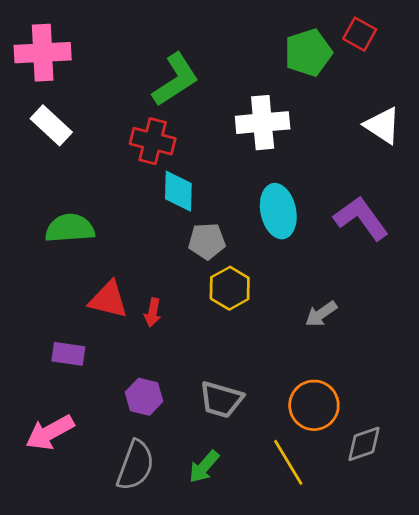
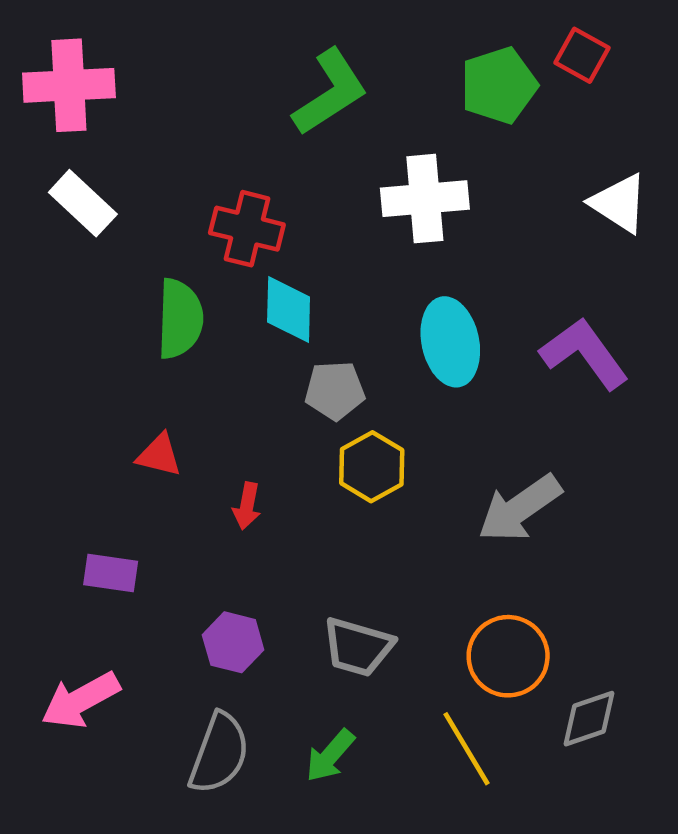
green L-shape: (175, 80) -> (330, 92), moved
green semicircle: (70, 228) -> (180, 319), moved, turned 96
red triangle: (108, 300) -> (159, 455), moved, size x0.7
gray arrow: (321, 314) -> (520, 508), size x1.6

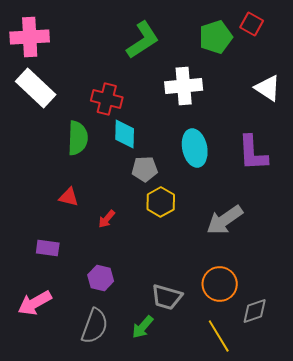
white rectangle: (83, 203) -> (36, 88), size x1.4
purple L-shape: (584, 353) -> (253, 153), turned -147
red arrow: (247, 506) -> (107, 219), turned 30
gray trapezoid: (358, 647) -> (167, 297), moved
yellow line: (466, 749) -> (219, 336), moved

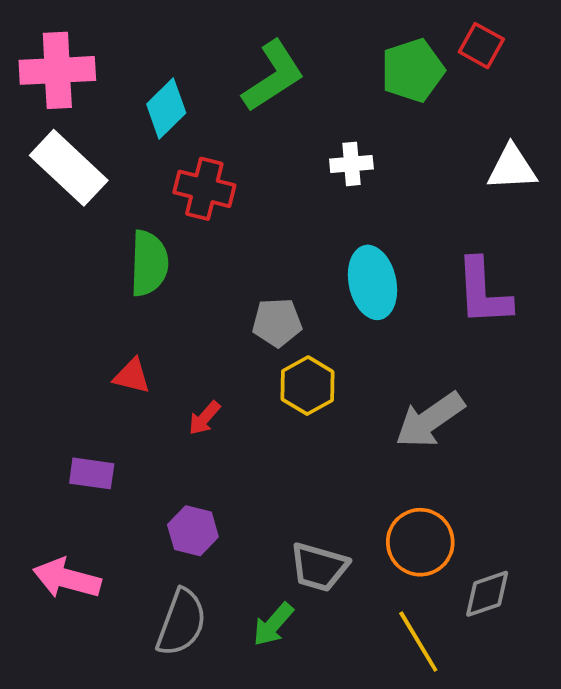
white cross: (184, 86) -> (351, 164), size x0.6
white triangle: (268, 88) -> (512, 168), turned -36
cyan diamond: (125, 134) -> (166, 109), moved, turned 44
pink arrow: (35, 303) -> (67, 578), turned 44

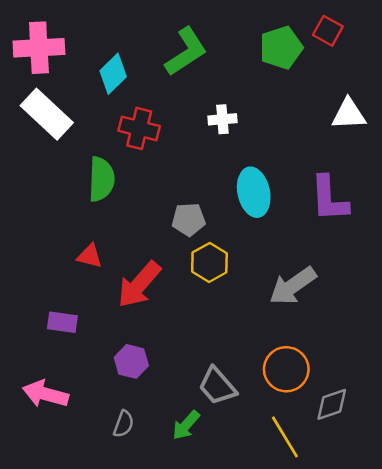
white cross: (351, 164) -> (222, 119), moved
red arrow: (204, 418) -> (139, 285), size x2.0
gray trapezoid: (319, 567) -> (217, 386), turned 33
gray semicircle: (181, 622) -> (124, 424), size x0.6

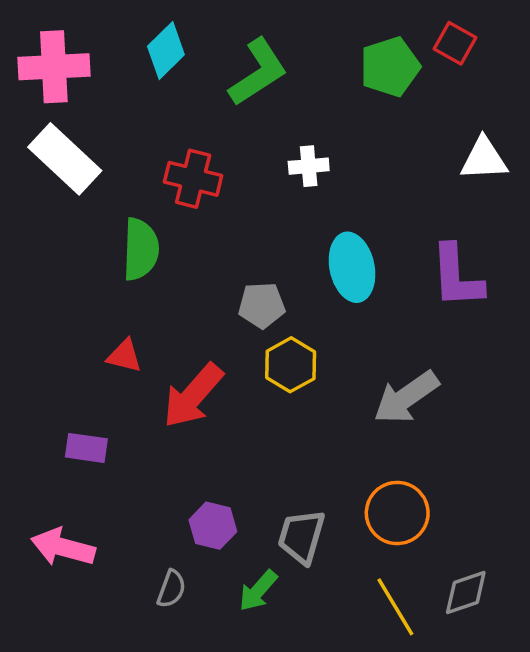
cyan diamond: (113, 74) -> (166, 50), moved
purple hexagon: (131, 361) -> (213, 526), moved
gray trapezoid: (217, 386) -> (301, 536), turned 57
gray diamond: (332, 404) -> (466, 592), moved

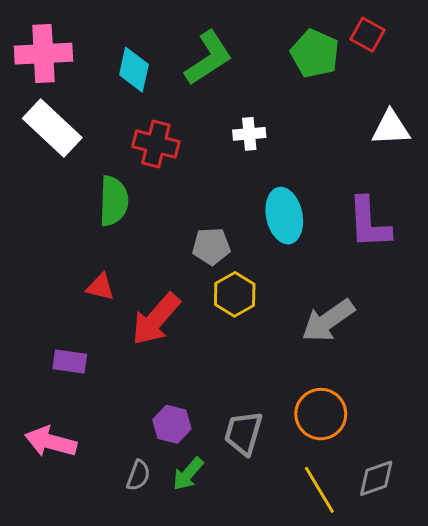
cyan diamond: (166, 50) -> (134, 70), moved, turned -33
green pentagon: (390, 67) -> (315, 54), turned -30
green arrow: (258, 591) -> (188, 474), moved

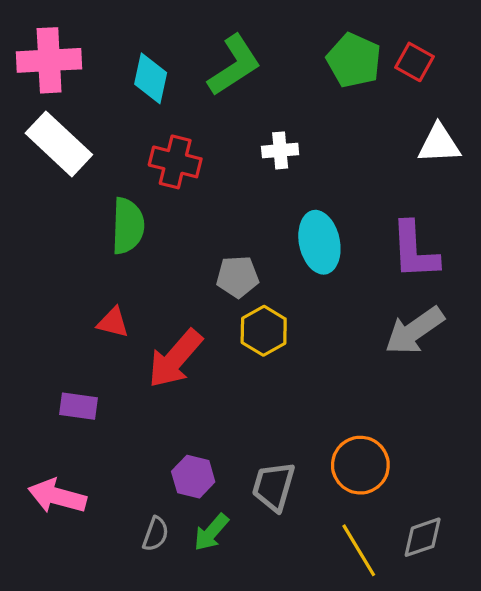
red square: (367, 35) -> (414, 62), moved
gray arrow: (328, 321) -> (414, 331), moved

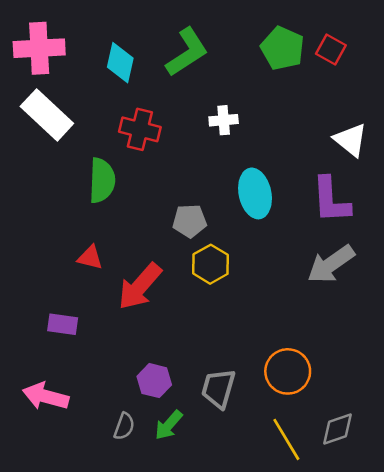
white triangle: (439, 144) -> (351, 140), moved, turned 42

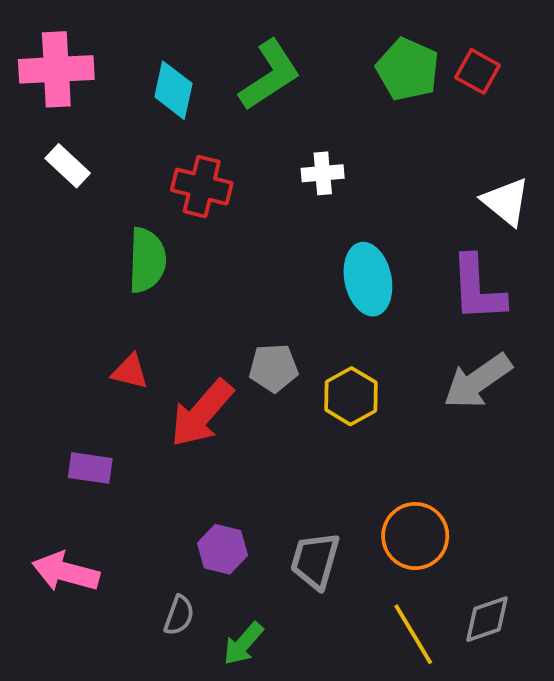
white rectangle: (47, 115) -> (68, 166), size x0.6
gray pentagon: (190, 221) -> (274, 368), moved
yellow hexagon: (211, 264) -> (351, 396), moved
green arrow: (169, 425) -> (243, 644), moved

